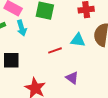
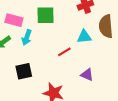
cyan arrow: (22, 28) -> (27, 37), turned 49

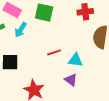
cyan triangle: (84, 37) -> (75, 60), moved

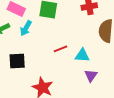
purple triangle: (71, 80) -> (91, 76), moved, turned 32

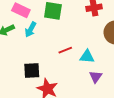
black square: (17, 61) -> (32, 70), moved

